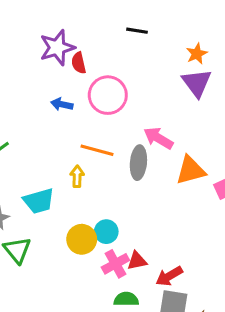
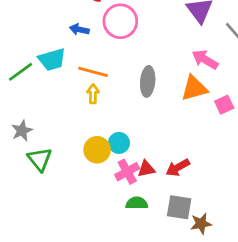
pink arrow: (158, 138) -> (205, 60), moved
orange line: (97, 150) -> (93, 72), moved
cyan trapezoid: (39, 201) -> (52, 60), moved
red arrow: (169, 276) -> (178, 168), moved

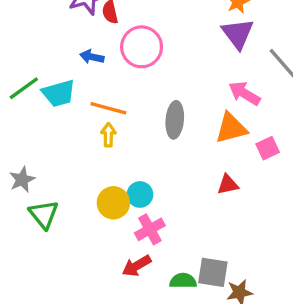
green line: (21, 72) -> (24, 88), moved
red arrow: (178, 168) -> (137, 266), moved
red triangle: (146, 169) -> (228, 185), moved
green semicircle: (137, 203) -> (183, 281), moved

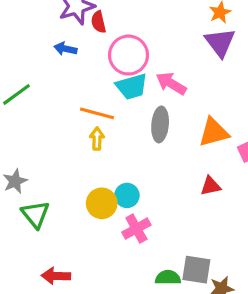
blue arrow: (92, 57) -> (65, 49), moved
cyan trapezoid: (59, 93) -> (132, 87), moved
pink arrow: (244, 93) -> (171, 83), moved
red arrow: (137, 266) -> (56, 276), moved, turned 32

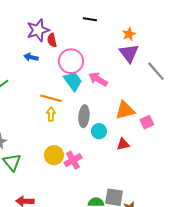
cyan trapezoid: (132, 87) -> (73, 81), turned -110
gray ellipse: (160, 124) -> (84, 116), moved
cyan circle: (127, 195) -> (99, 131), moved
pink cross: (136, 229) -> (73, 160), moved

